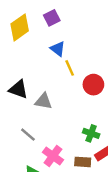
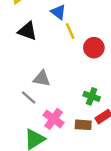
black triangle: (18, 89) -> (27, 31), moved
gray triangle: (43, 101) -> (42, 79), moved

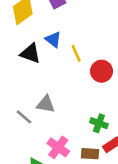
blue triangle: (58, 12) -> (53, 39), moved
gray line: (29, 98) -> (24, 117), moved

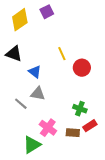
blue triangle: (53, 39) -> (35, 72), moved
black triangle: (30, 53) -> (14, 54), moved

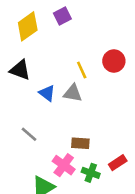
red circle: (82, 68) -> (114, 61), moved
gray triangle: (38, 94) -> (73, 93), moved
green cross: (80, 109) -> (91, 173), moved
brown rectangle: (73, 133) -> (80, 143), moved

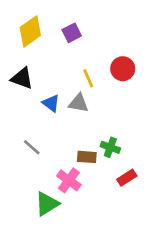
purple square: (62, 16) -> (72, 33), moved
green cross: (91, 173) -> (110, 147), moved

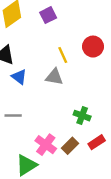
blue triangle: (51, 103) -> (19, 77), moved
gray line: (32, 147) -> (13, 116), turned -42
brown rectangle: (87, 157) -> (70, 146), moved, turned -49

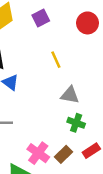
red circle: (93, 47) -> (87, 23), moved
gray triangle: (54, 77) -> (70, 95), moved

